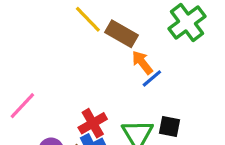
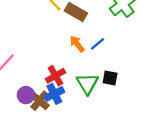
orange arrow: (142, 62) -> (77, 44), moved

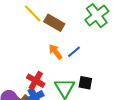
red cross: (55, 76) -> (36, 81), turned -30

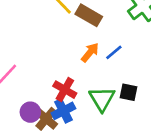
orange arrow: (55, 52) -> (90, 52), turned 77

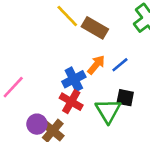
black square: (129, 92) -> (125, 98), moved
blue cross: (63, 111) -> (74, 79), moved

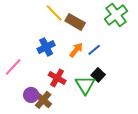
blue cross: (74, 79) -> (46, 47), moved
black square: (125, 98) -> (98, 75), turned 32

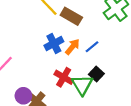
blue cross: (46, 47) -> (54, 43), moved
red cross: (57, 78) -> (64, 77), moved

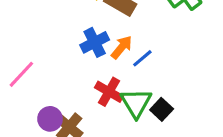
blue line: (92, 47) -> (142, 58), moved
black square: (96, 74) -> (162, 109), moved

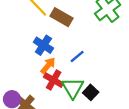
blue cross: (95, 42) -> (43, 45), turned -30
orange arrow: (122, 47) -> (48, 65), moved

